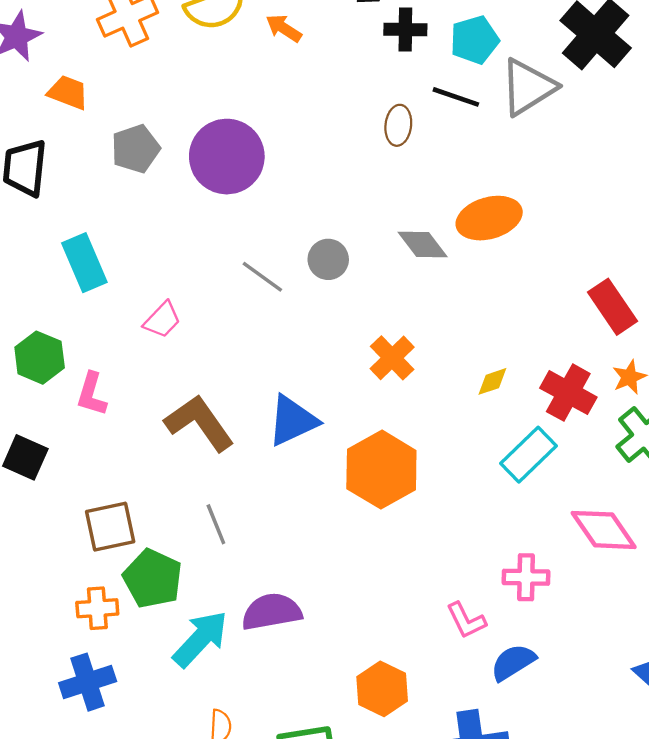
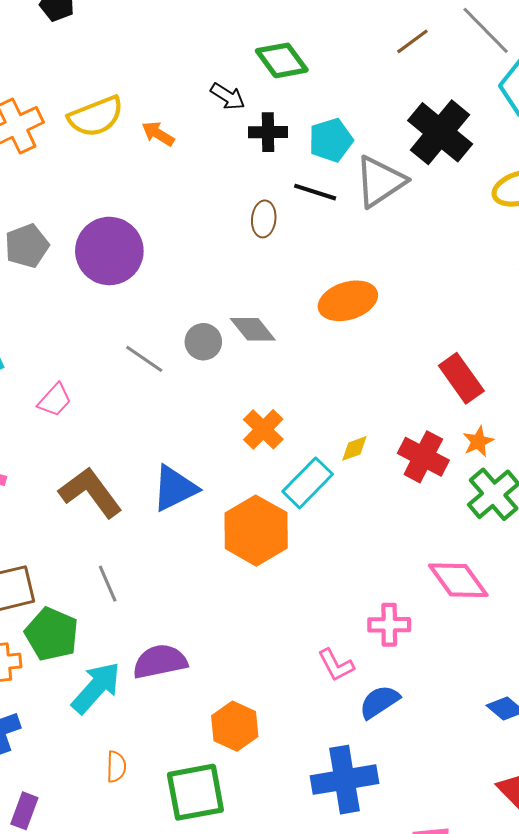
gray diamond: (423, 245) -> (253, 329), moved
cyan rectangle: (529, 455) -> (308, 483), moved
orange hexagon: (382, 689) -> (235, 726), moved

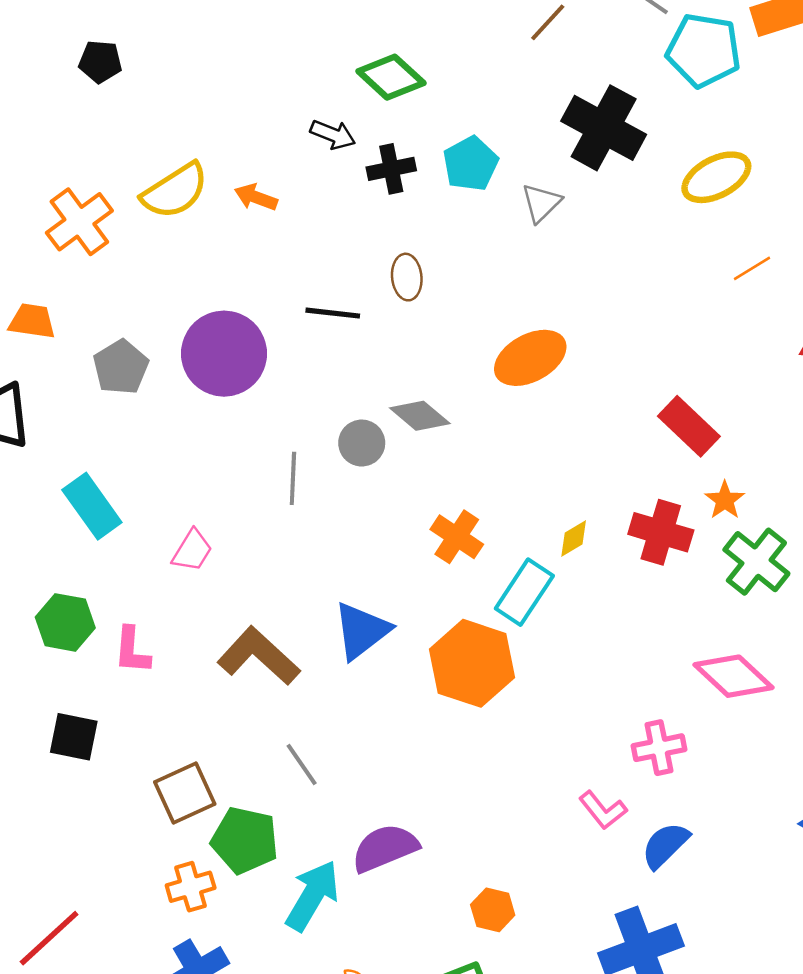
gray triangle: (380, 181) -> (541, 203), size x0.6
black line: (315, 192) -> (333, 313), moved
gray line: (144, 359) -> (293, 478), turned 69
orange hexagon: (235, 726) -> (493, 910), size x0.7

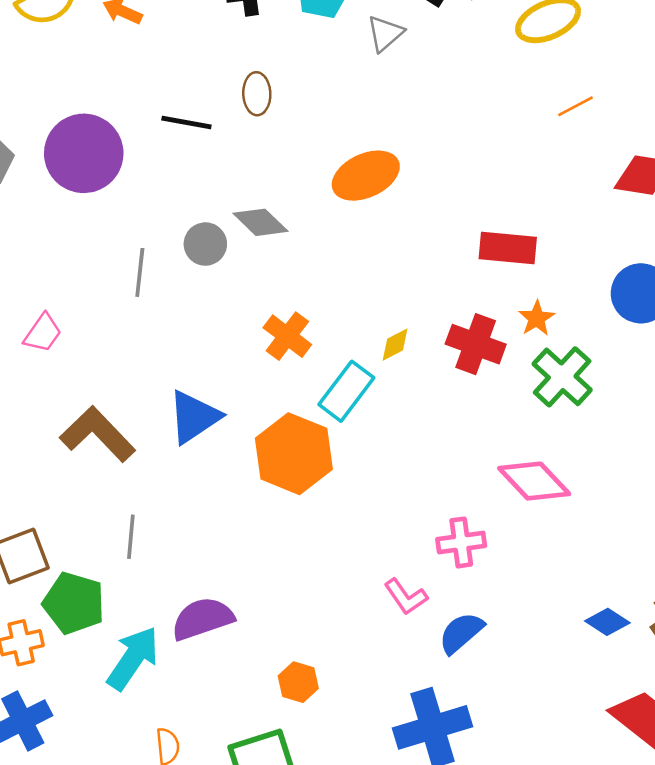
red rectangle: (689, 426) -> (508, 248), turned -42
gray line: (302, 764) -> (131, 537), turned 36

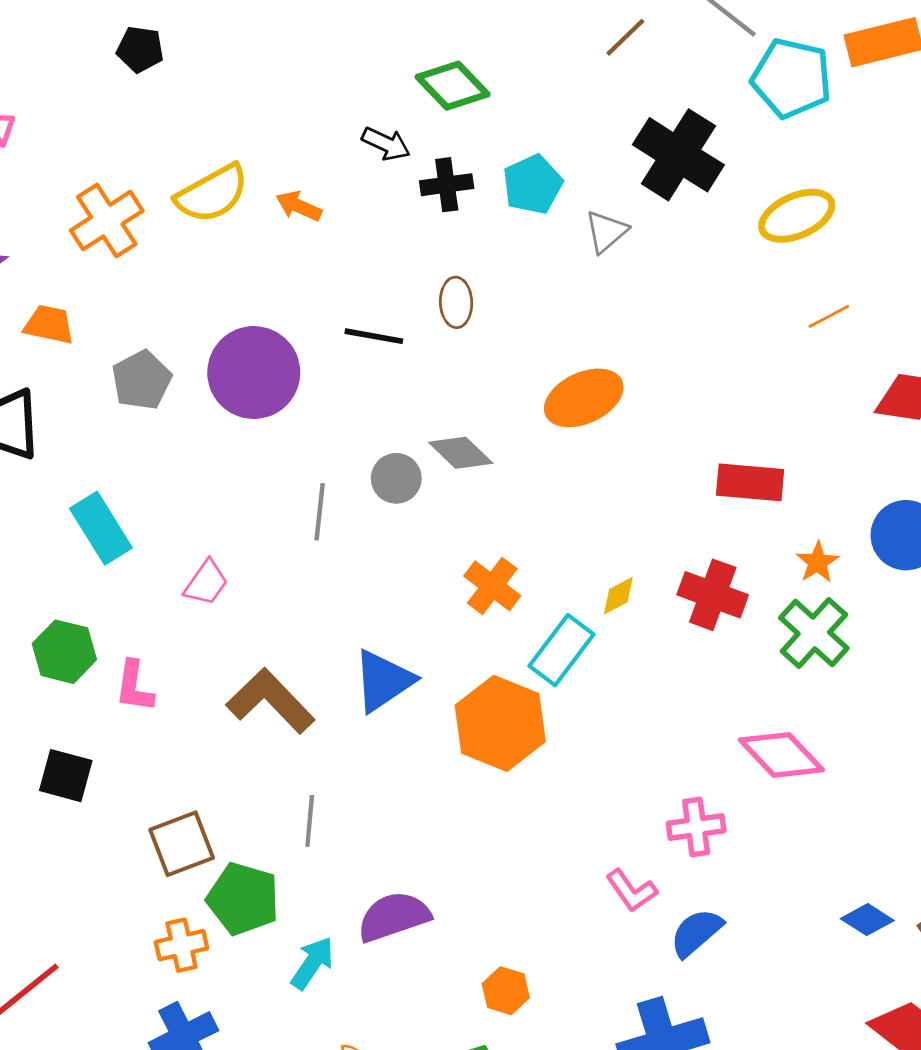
orange star: (537, 318) -> (818, 562), moved
cyan arrow: (133, 658) -> (312, 963), size x0.7

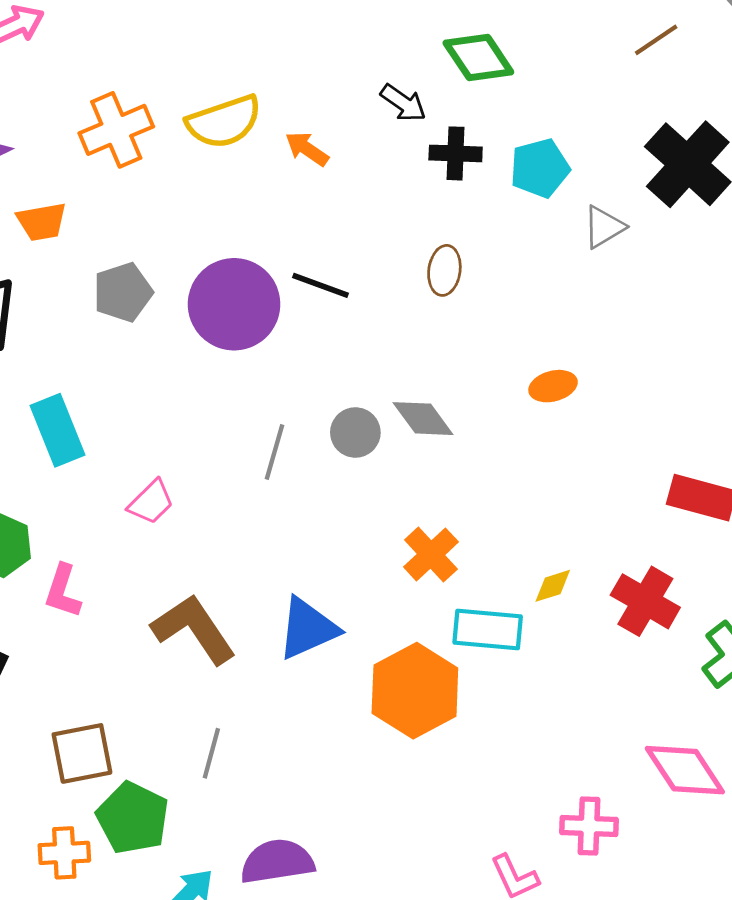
orange trapezoid: (49, 324) -> (42, 222), turned 148
black line: (374, 336) -> (320, 285), moved
orange ellipse: (584, 398) -> (553, 386), size x0.6
cyan rectangle: (561, 650) -> (488, 629), turned 48

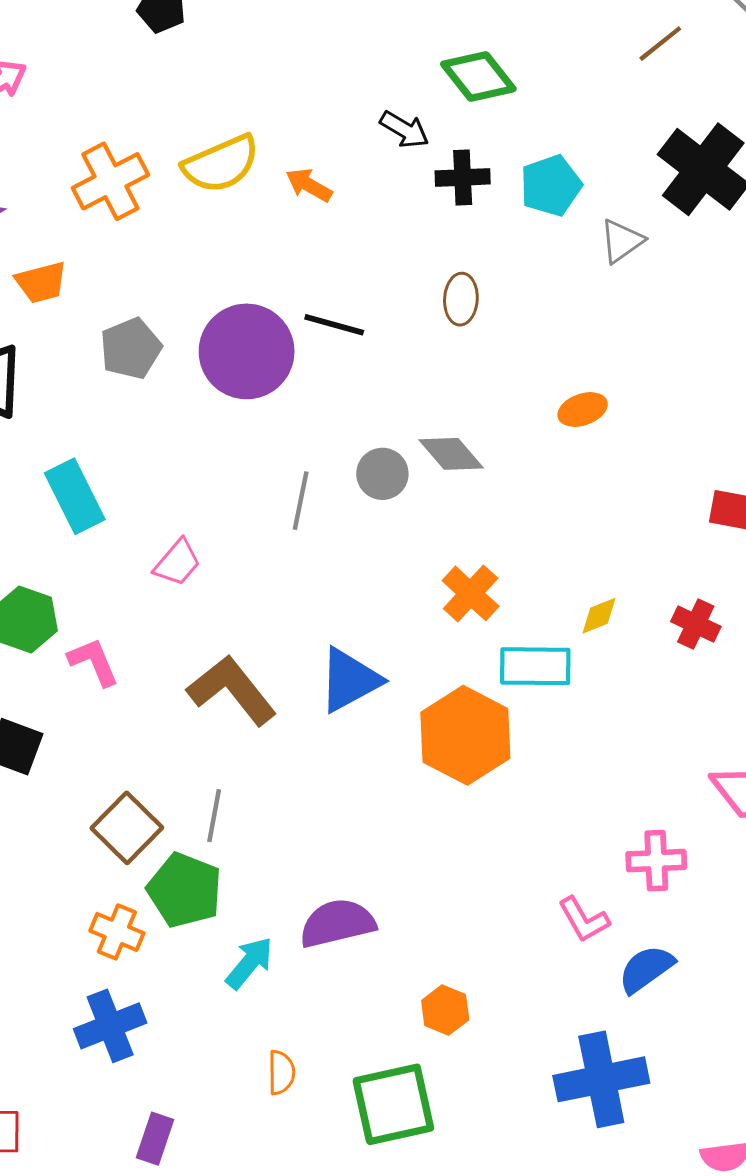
pink L-shape: (63, 591) -> (94, 662), turned 144
red cross: (645, 601) -> (696, 624), size x0.7
brown square: (82, 753) -> (127, 828), turned -30
gray line: (211, 753) -> (214, 816), moved
orange cross: (64, 853) -> (117, 932), turned 30

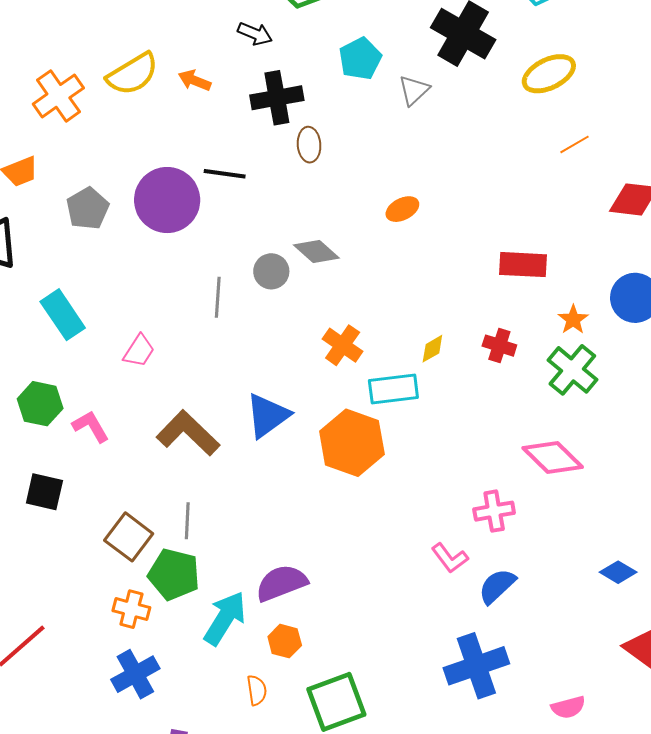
black cross: (463, 177) -> (277, 98), moved, size x1.4
cyan arrow: (249, 963) -> (225, 618), size x1.4
orange hexagon: (445, 1010) -> (285, 641), moved

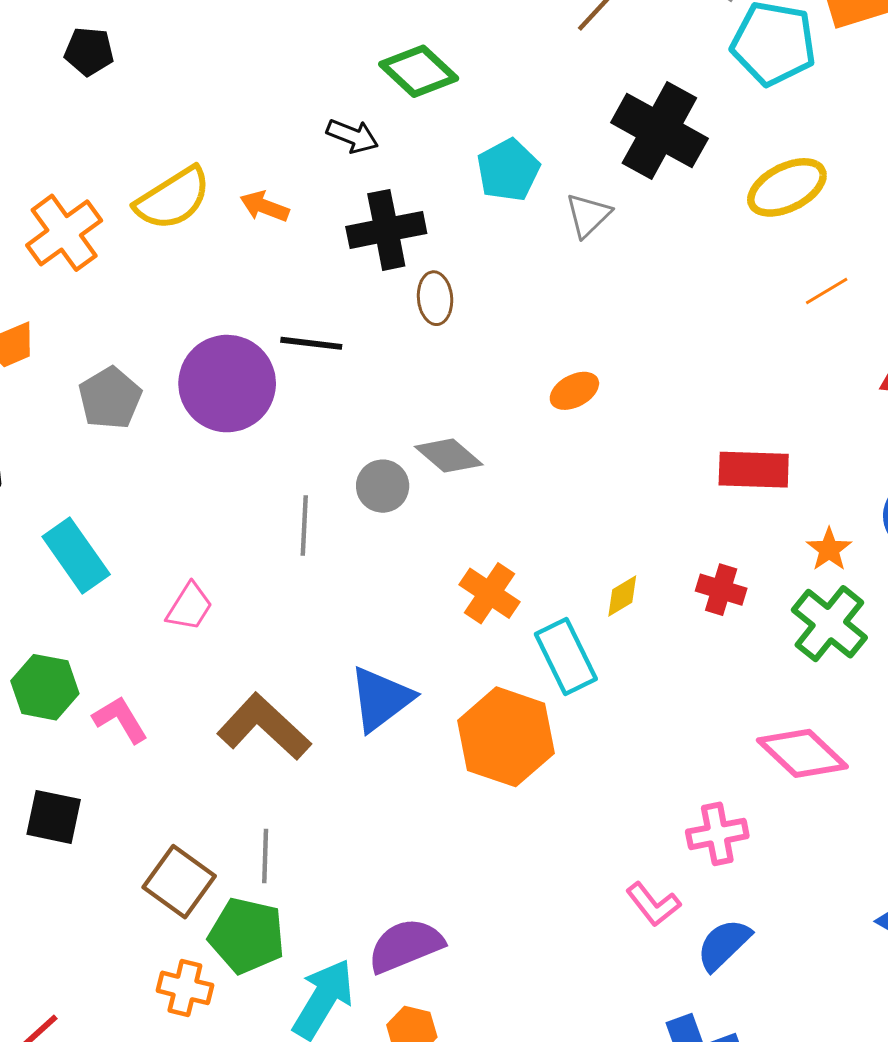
cyan rectangle: (393, 389) -> (566, 657), turned 72

